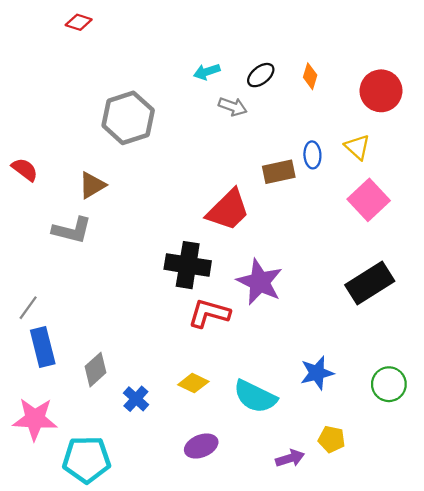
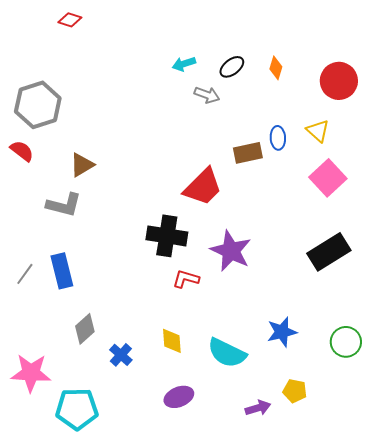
gray hexagon: (128, 118) -> (38, 105), moved
red L-shape: (209, 313) -> (186, 279), size x0.7
blue rectangle: (43, 347) -> (62, 271), moved
yellow diamond: (193, 383) -> (172, 341), turned 60

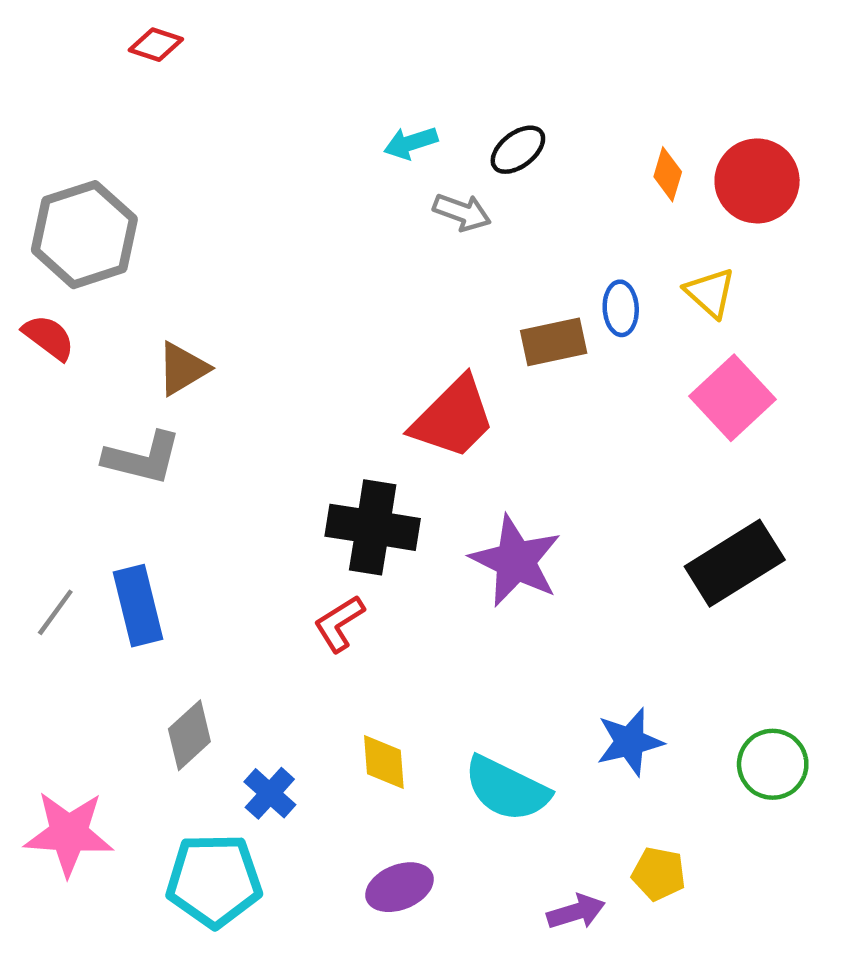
orange diamond: (276, 68) -> (668, 174), moved
red L-shape: (186, 279) -> (339, 623), moved, turned -48
cyan pentagon: (77, 409) -> (214, 880), moved

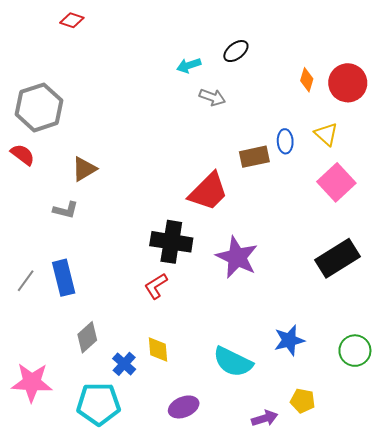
black ellipse: (518, 150) -> (236, 51), moved
gray L-shape: (142, 458) -> (66, 210), size x0.7
yellow diamond: (384, 762) -> (158, 350), moved

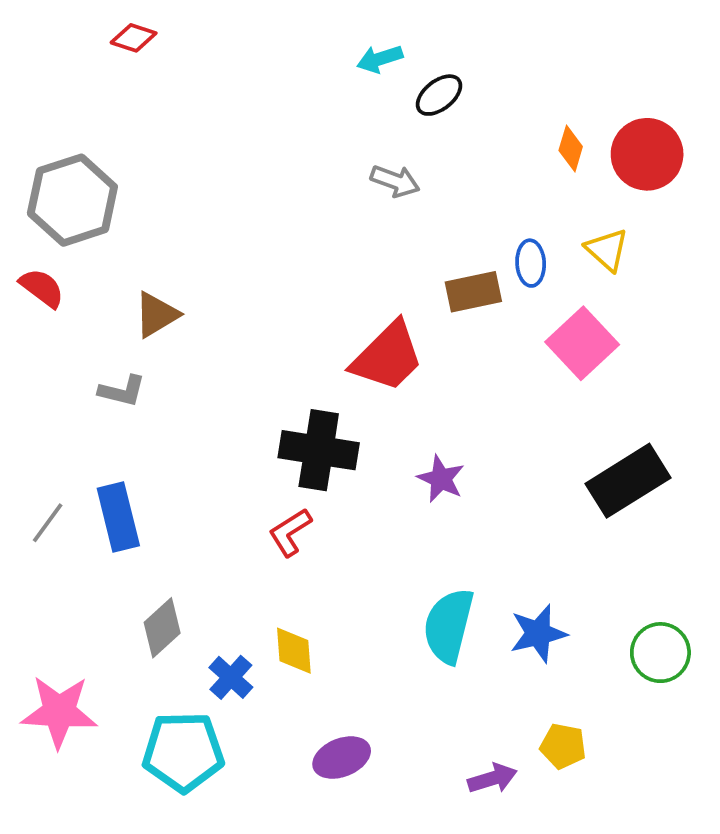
cyan arrow: (189, 65) -> (380, 59), moved
pink square: (336, 182) -> (582, 343), moved
purple star: (237, 257) -> (441, 479), size x0.6
cyan semicircle: (233, 362) -> (449, 626), moved, turned 78

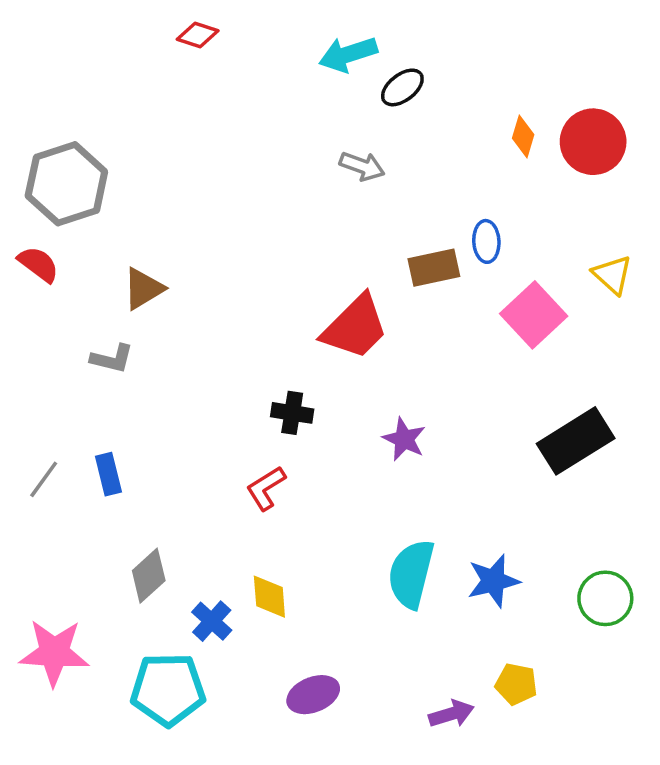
red diamond: (134, 38) -> (198, 35), moved
cyan arrow: (380, 59) -> (348, 54), size x1.4
yellow triangle: (607, 250) -> (612, 275), moved
black cross: (319, 450) -> (292, 413), size x0.6
blue rectangle: (118, 517) -> (108, 474), size x0.7

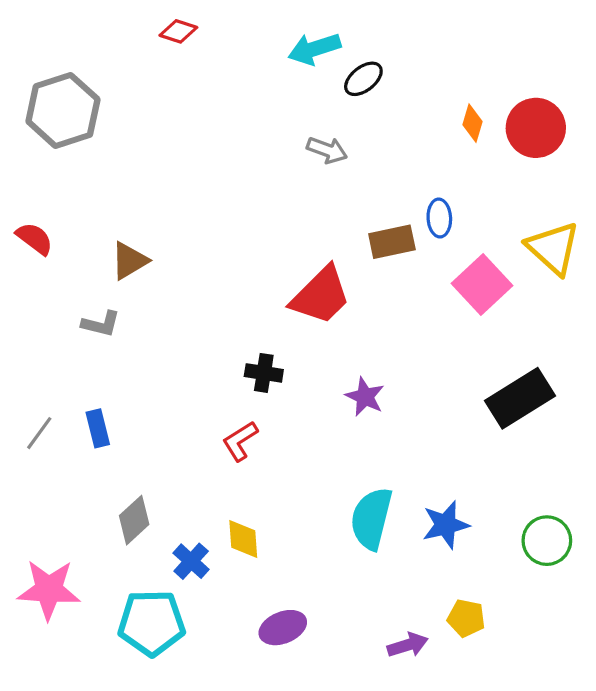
gray hexagon: (66, 184) -> (63, 110), moved
yellow triangle: (612, 275) -> (553, 248), size x1.5

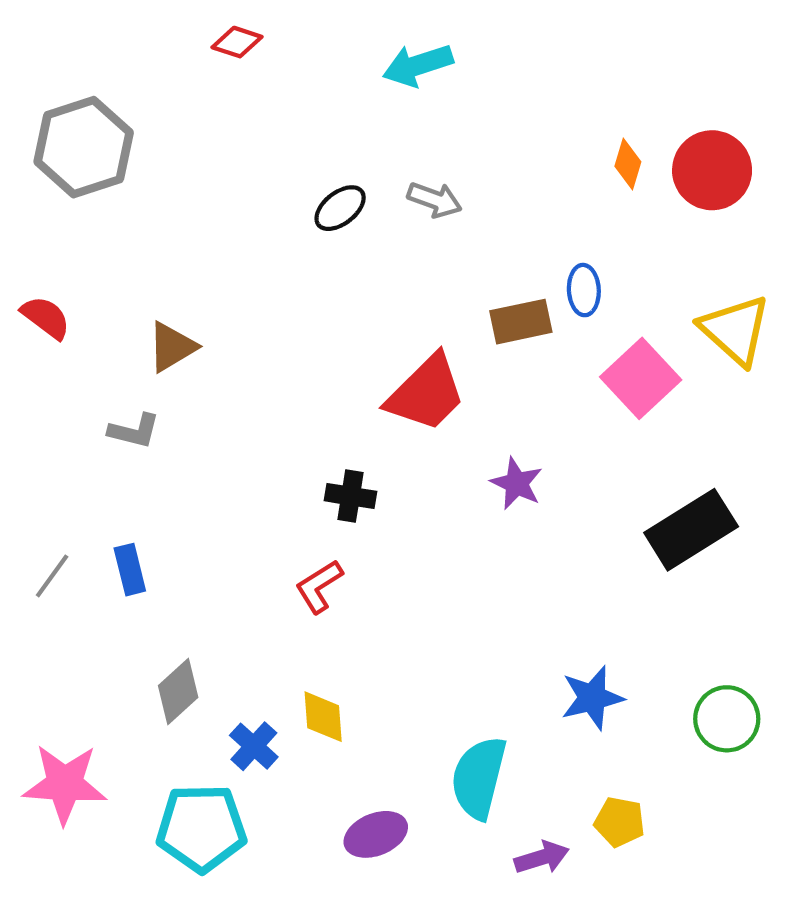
black ellipse: (363, 79) -> (340, 208), moved
purple star: (365, 397) -> (517, 483), moved
cyan semicircle: (371, 518) -> (479, 778), moved

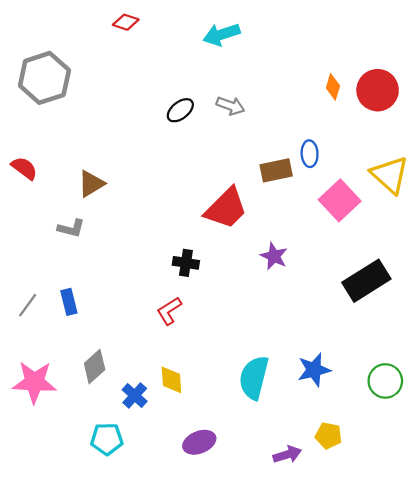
cyan semicircle: (479, 778) -> (254, 378), moved
pink star: (65, 784) -> (34, 382), moved
cyan pentagon: (201, 828) -> (107, 439), size x0.7

